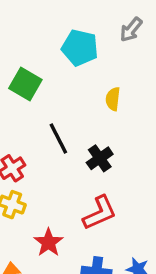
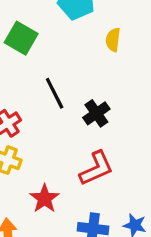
yellow semicircle: (113, 99) -> (113, 40), moved

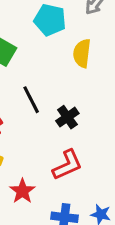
yellow semicircle: (113, 40) -> (82, 53), size x1.4

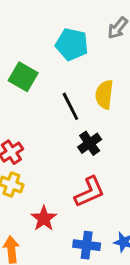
yellow semicircle: (82, 53) -> (104, 94), moved
black line: (31, 100) -> (70, 106), moved

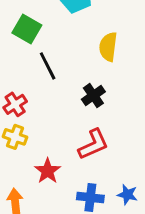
black line: (70, 106) -> (48, 66), moved

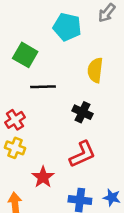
black line: (48, 66) -> (43, 87), turned -65
black cross: (93, 96) -> (82, 112), turned -30

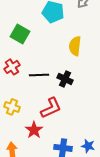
black line: (43, 87) -> (39, 75), moved
red cross: (15, 120) -> (12, 67), moved
red L-shape: (82, 154) -> (51, 108), moved

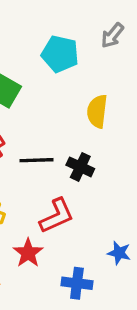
blue star: (88, 146) -> (119, 253), moved

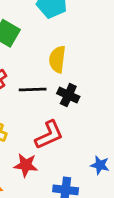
yellow semicircle: (97, 111) -> (57, 59), moved
red star: (28, 253) -> (26, 165), turned -30

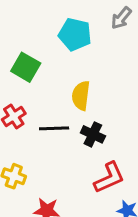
red L-shape: (49, 135) -> (109, 178), moved

